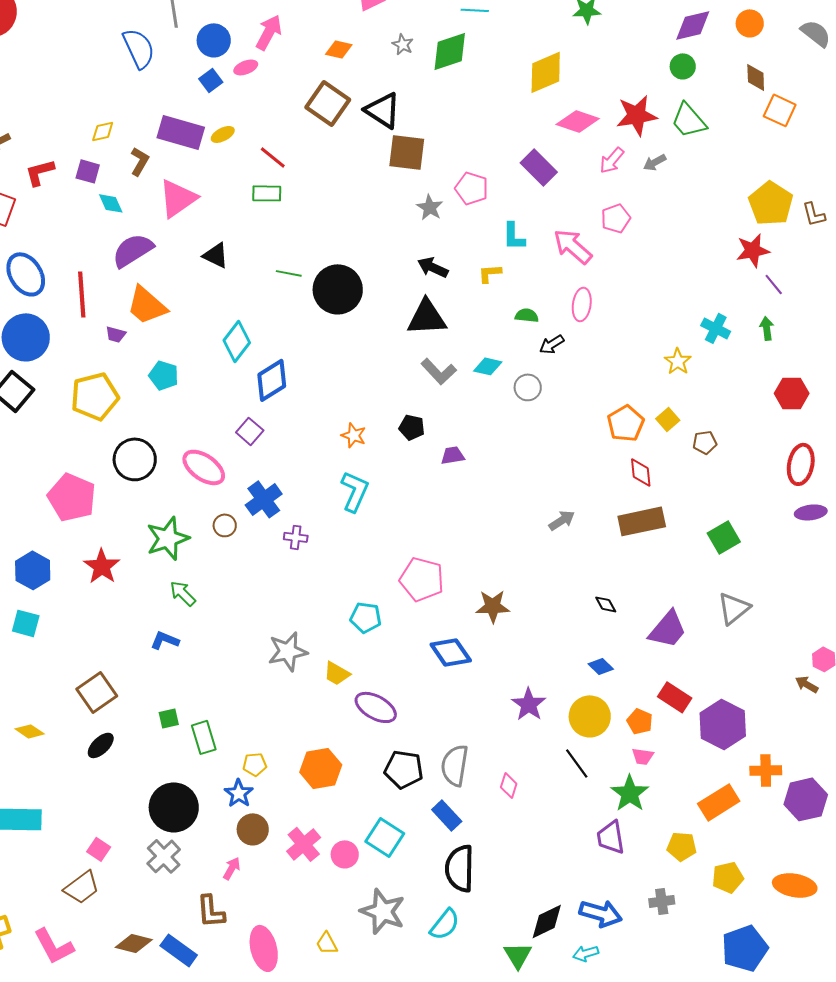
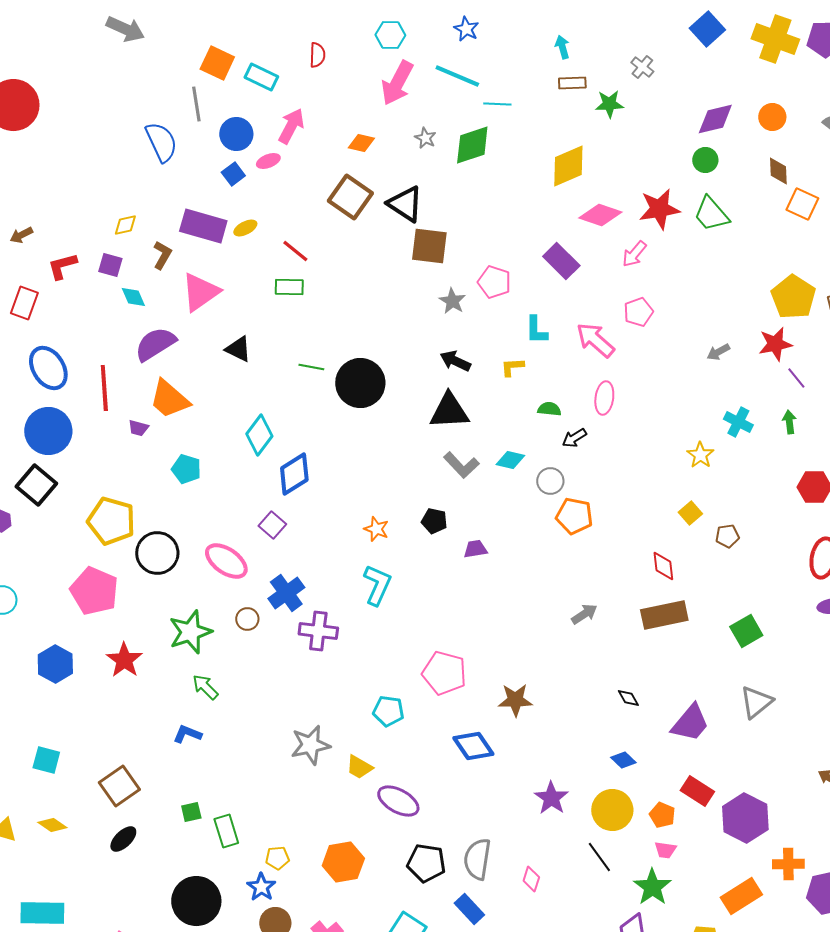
gray arrow: (655, 162) -> (718, 352), moved
yellow pentagon: (95, 396) -> (111, 521), moved, turned 30
orange pentagon: (626, 423) -> (574, 516), moved, turned -30
purple cross: (296, 537) -> (318, 631), size x1.6
cyan square: (26, 623) -> (46, 760), moved

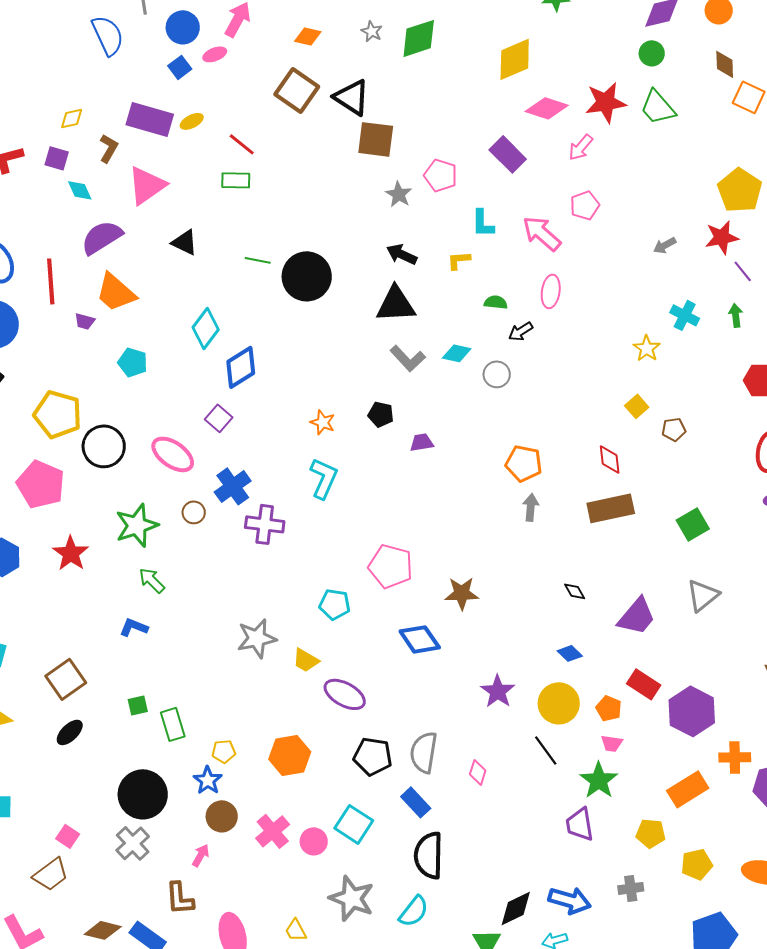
orange pentagon: (574, 516) -> (524, 463), moved
gray arrow: (584, 614) -> (531, 507), turned -52

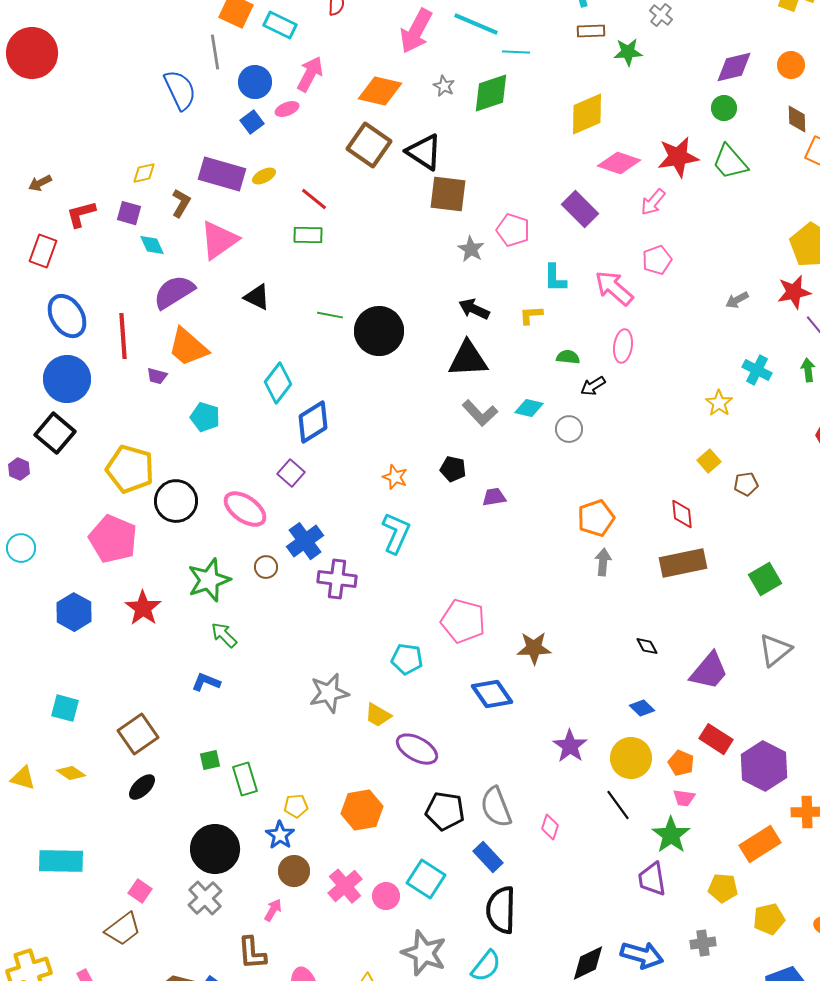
orange diamond: (308, 36) -> (380, 91), size x1.6
orange pentagon: (524, 463) -> (596, 518), turned -30
gray semicircle: (424, 752) -> (496, 807), turned -30

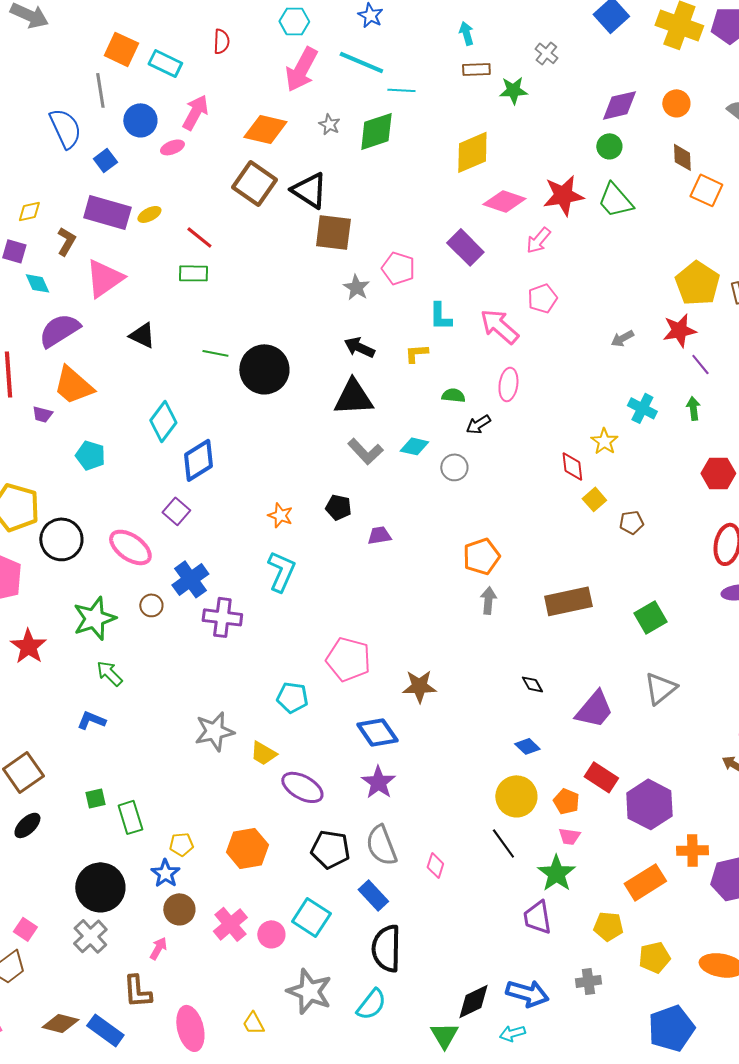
blue square: (252, 122) -> (105, 160), moved
red diamond: (682, 514) -> (572, 466), moved
purple star: (570, 746) -> (378, 782), moved

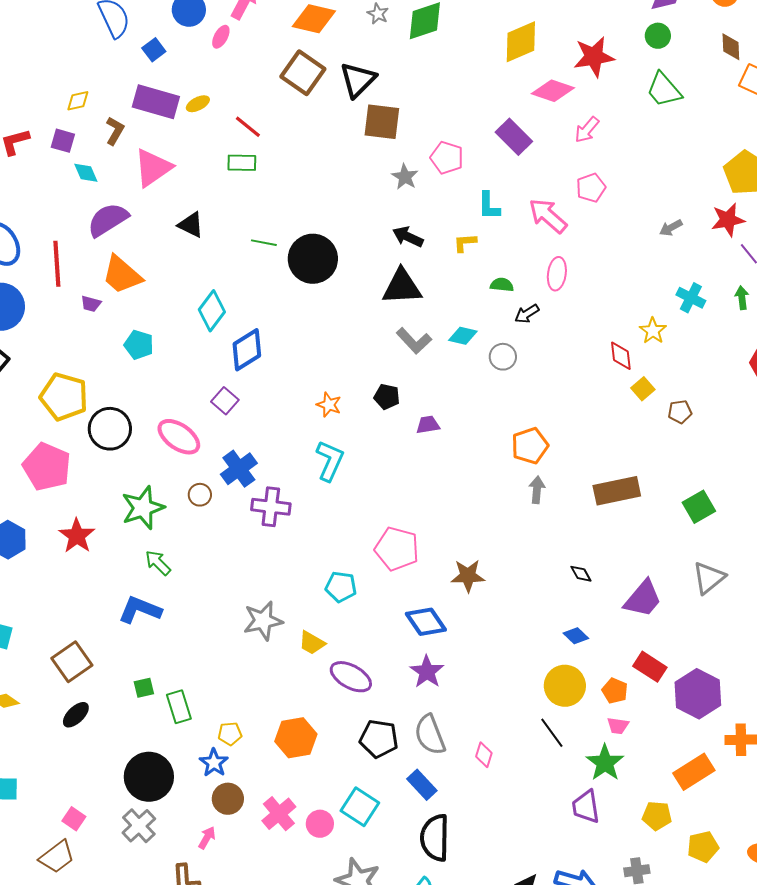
pink ellipse: (172, 147) -> (221, 37), turned -40
black triangle: (309, 190) -> (358, 80), turned 42
red star: (563, 195) -> (594, 57), moved
blue L-shape: (91, 720) -> (140, 610), size x1.5

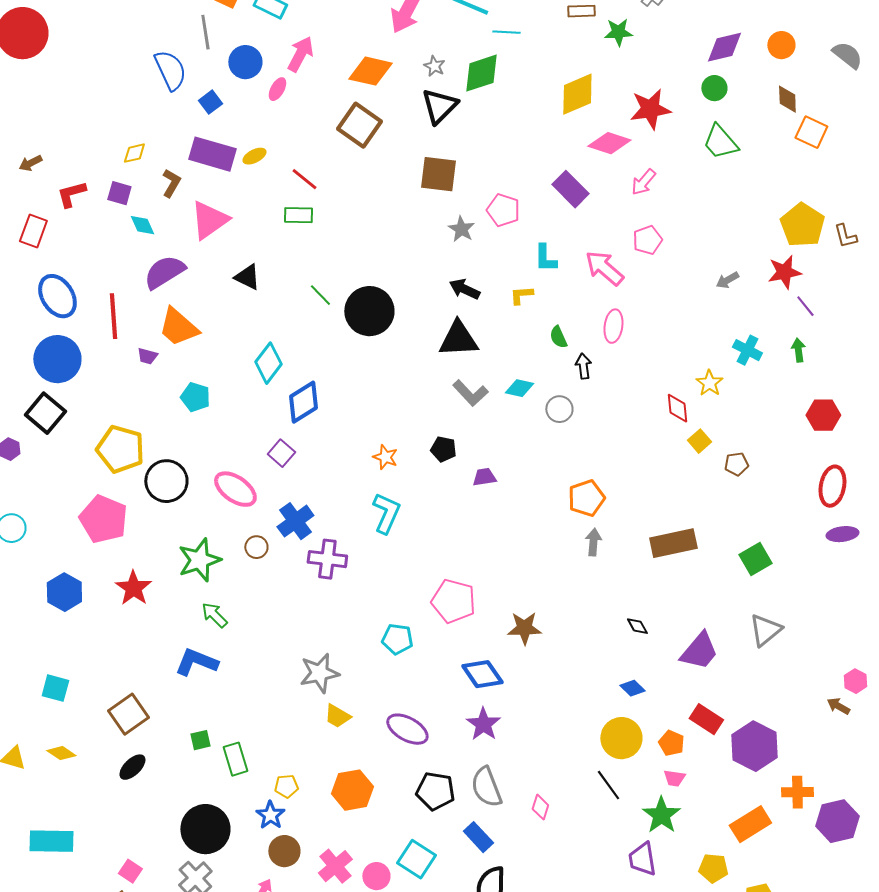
black triangle: (358, 80) -> (439, 106), moved
green line: (264, 243) -> (320, 295), turned 35
green semicircle: (502, 285) -> (558, 337), turned -120
black arrow: (527, 314) -> (583, 366), turned 115
yellow trapezoid: (312, 643) -> (337, 716), moved

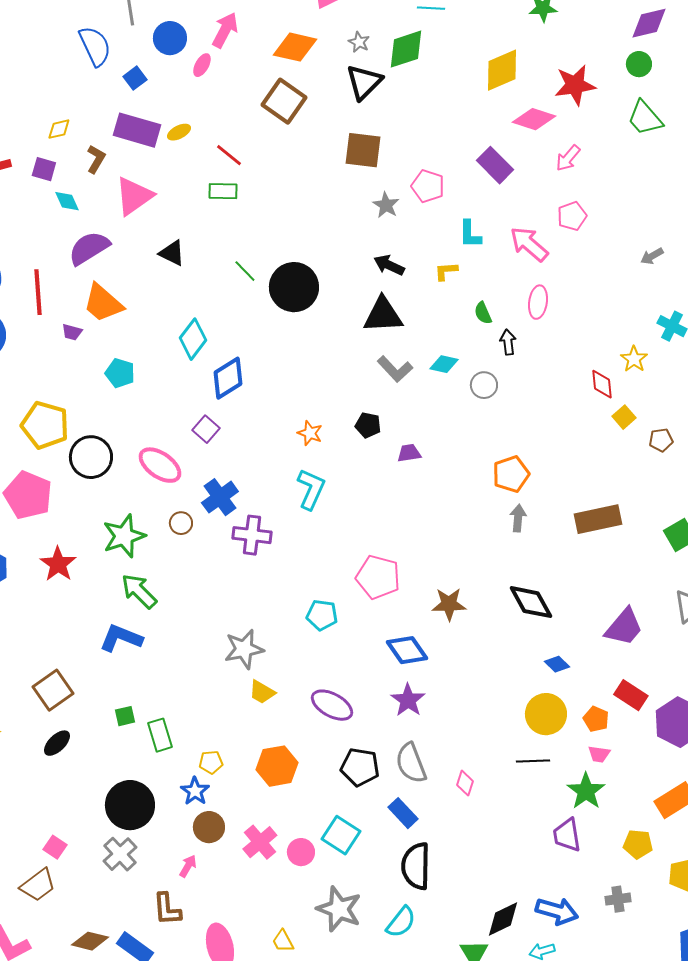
green arrow: (214, 615) -> (139, 591), size x1.4
black diamond: (637, 626) -> (531, 602), moved, size x2.0
black line: (608, 785) -> (533, 761), turned -56

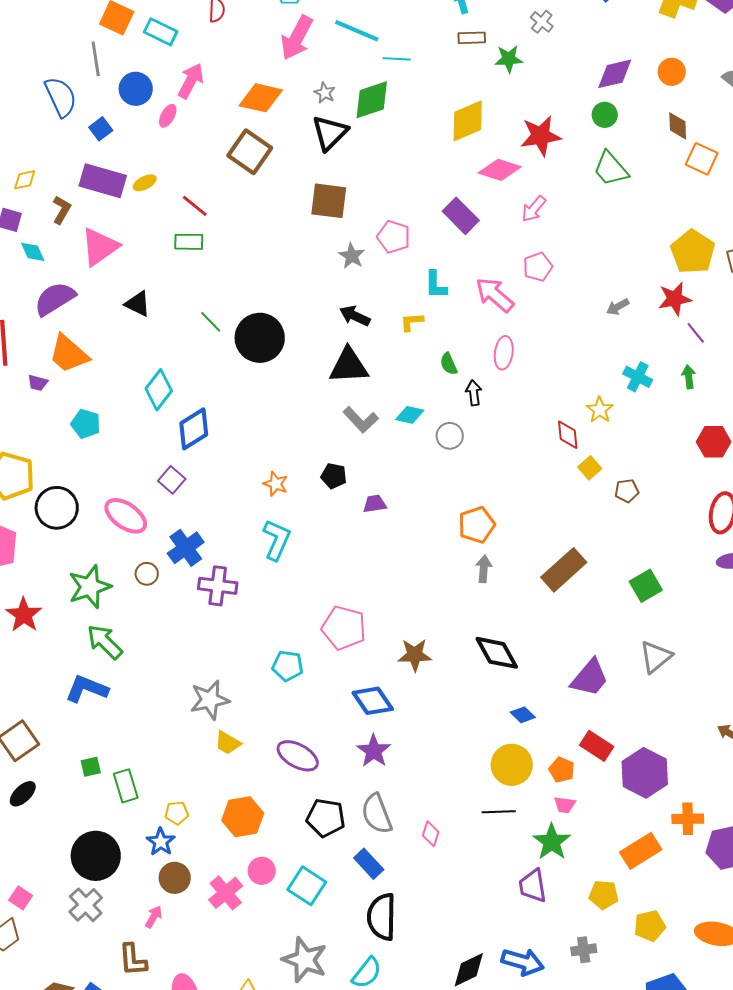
brown rectangle: (598, 519) -> (564, 570), turned -30
pink circle: (301, 852) -> (262, 871), moved

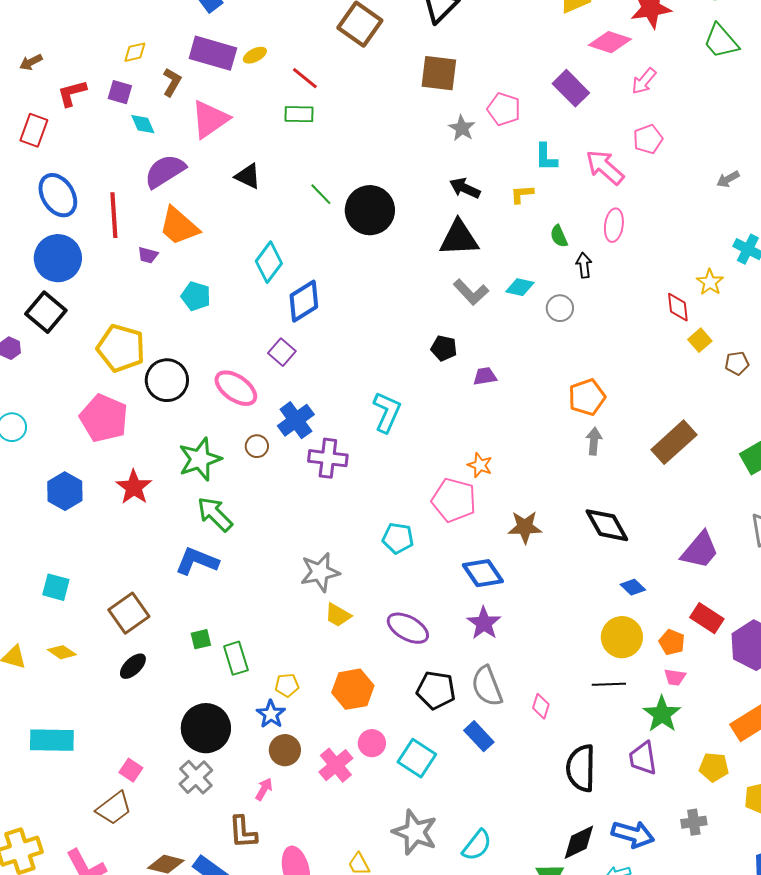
orange star: (276, 484) -> (480, 465), moved
black semicircle: (382, 917) -> (581, 768), moved

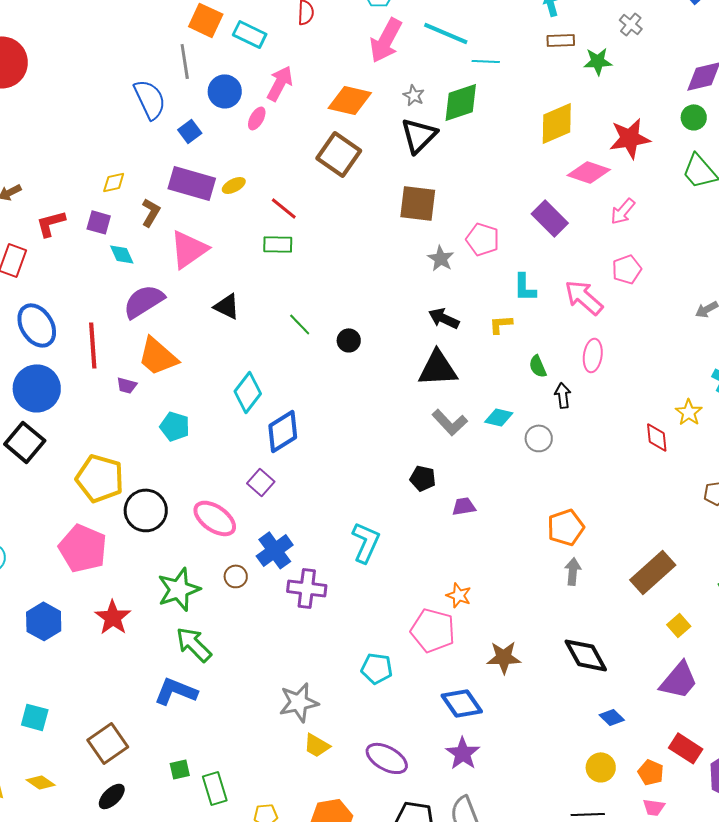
black circle: (370, 210) -> (349, 340), size x0.5
yellow square: (700, 340) -> (679, 625), moved
yellow circle: (622, 637) -> (601, 767), size x0.7

